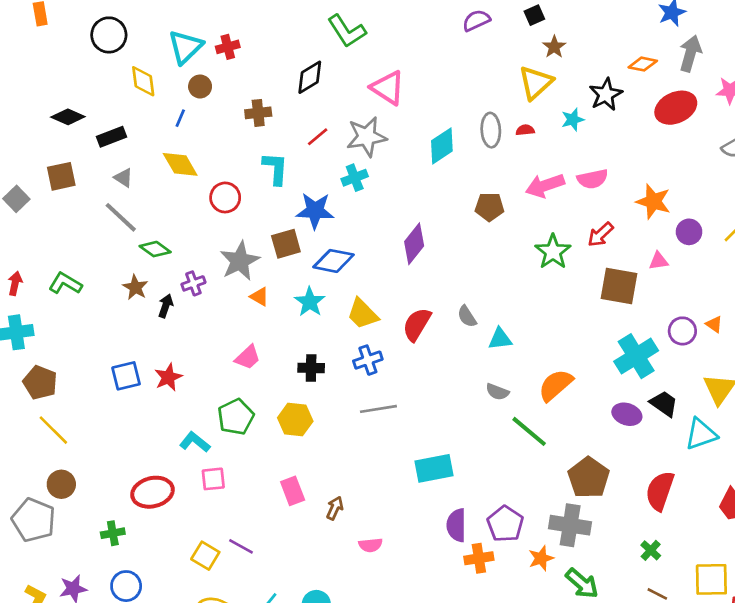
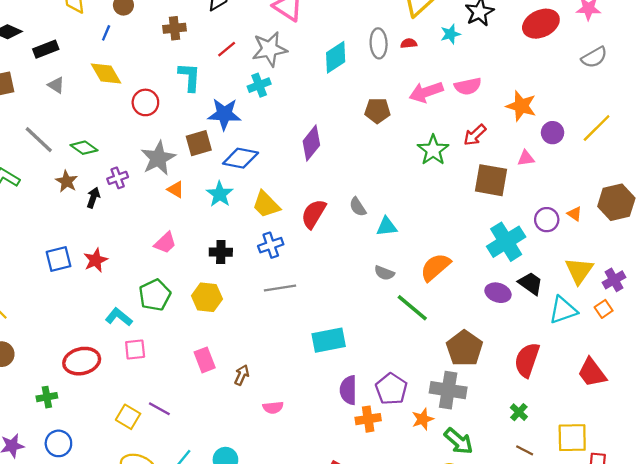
gray line: (121, 217) -> (39, 140), moved

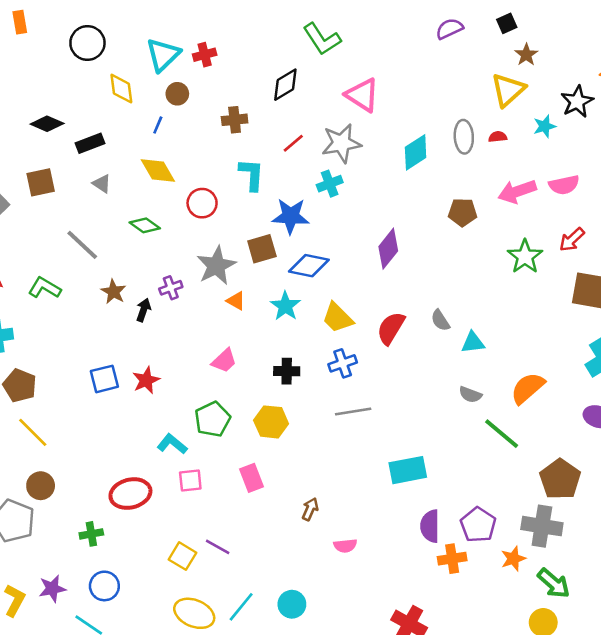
green diamond: (84, 148) -> (145, 225), moved
pink rectangle: (205, 360) -> (252, 478), moved

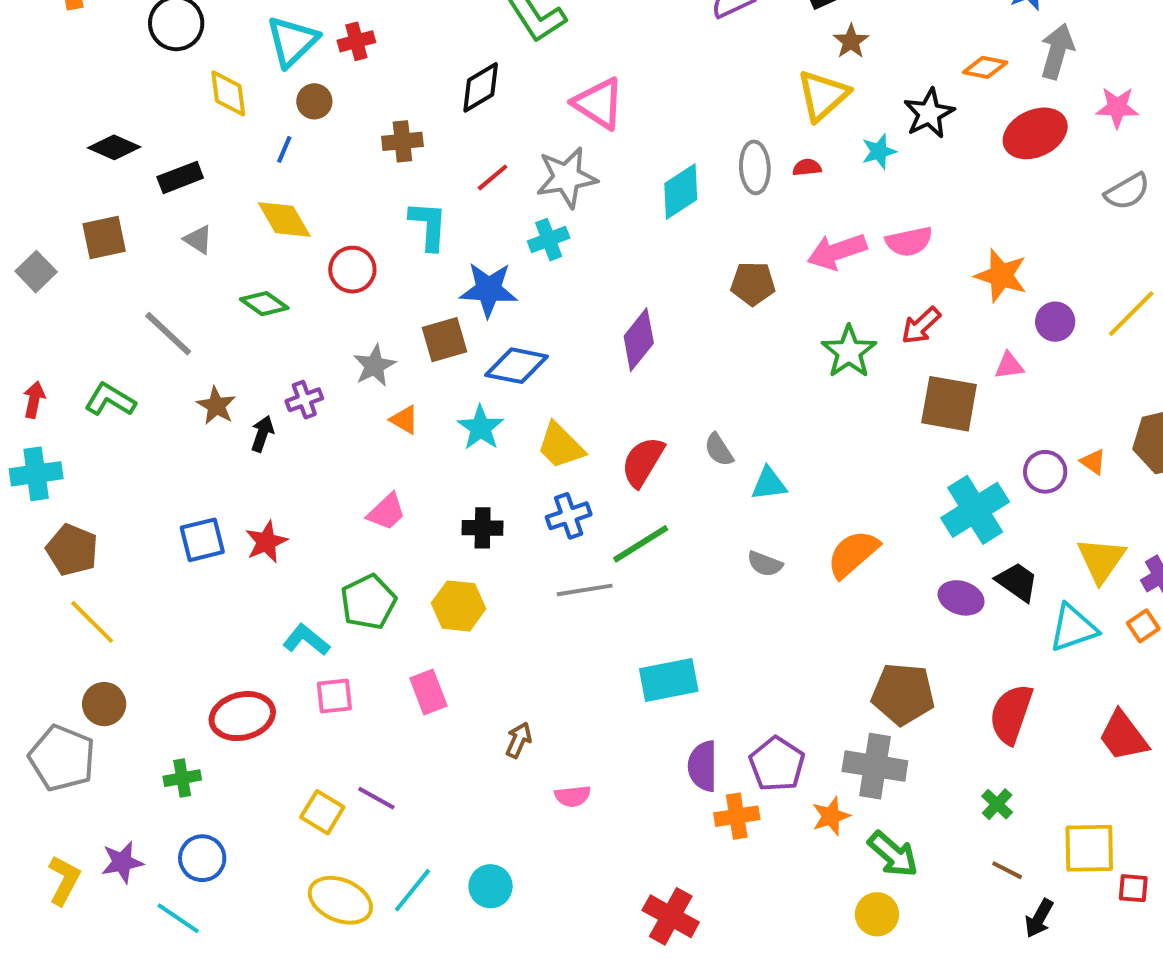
gray star: (216, 266) -> (374, 366), size x0.7
green line: (502, 434) -> (641, 544), moved, turned -72
brown pentagon: (560, 479) -> (903, 694), turned -30

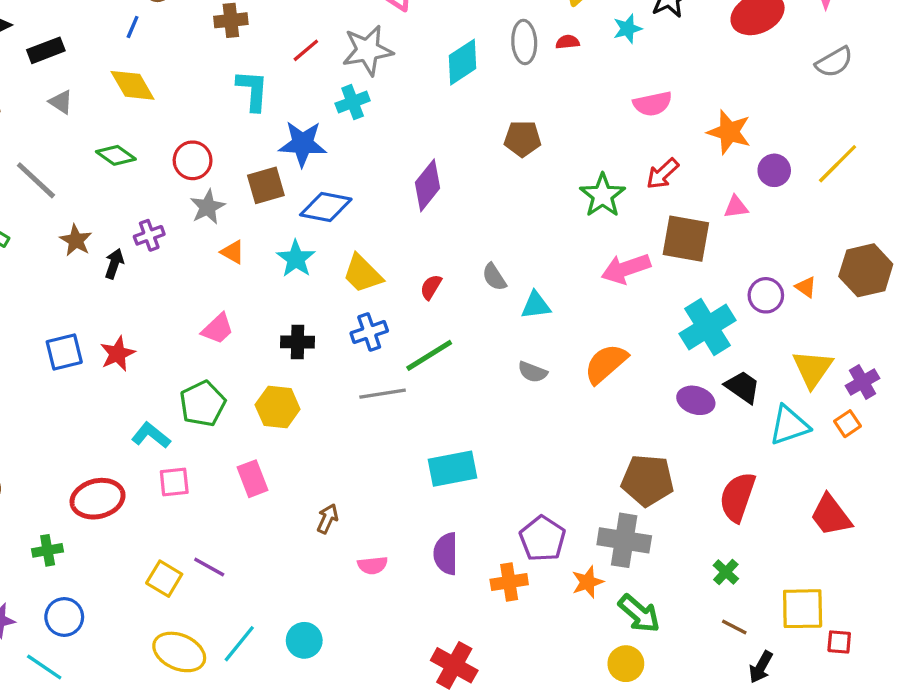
pink arrow: (837, 252) -> (626, 269), moved
red circle: (352, 270) -> (193, 160), moved
red semicircle: (643, 462) -> (431, 287), size x0.6
purple semicircle: (703, 766) -> (446, 554), moved

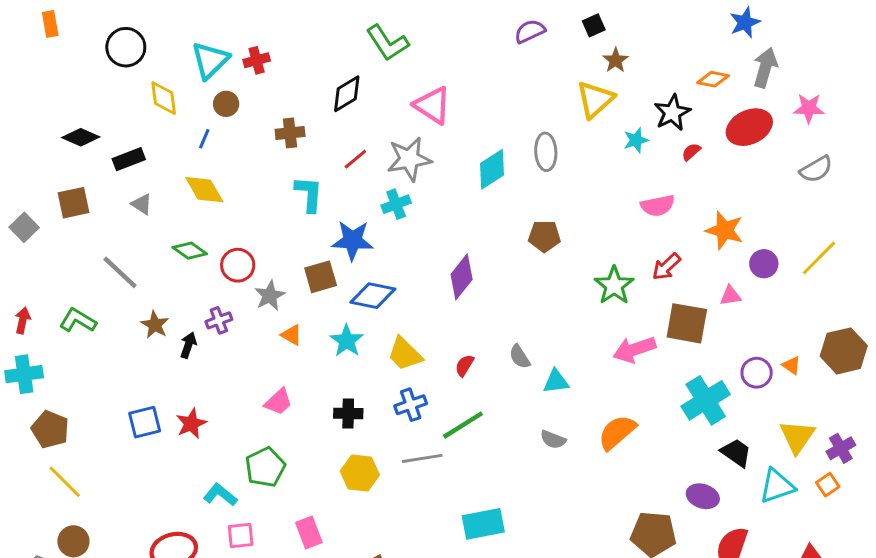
red semicircle: (568, 42) -> (691, 152), moved, turned -36
red circle: (193, 160) -> (238, 265), moved
purple ellipse: (696, 400) -> (703, 496), moved
yellow hexagon: (278, 407) -> (360, 473), moved

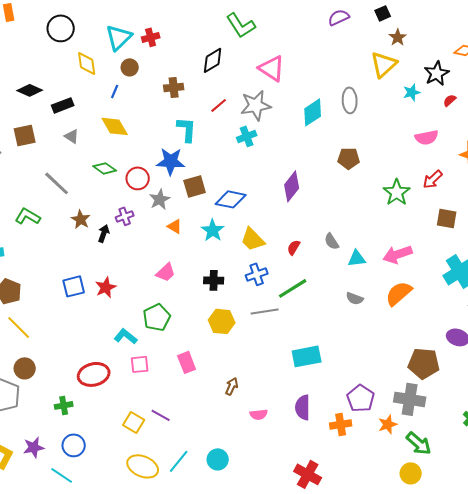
blue star: (353, 240) -> (171, 161), moved
brown square: (687, 323) -> (447, 218), size x0.7
pink arrow: (634, 349) -> (398, 254), moved

